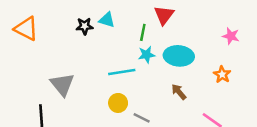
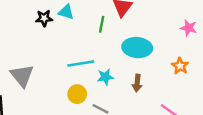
cyan star: (147, 55) -> (105, 77), moved
brown arrow: (179, 92) -> (137, 83), turned -133

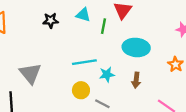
cyan triangle: (66, 12) -> (83, 15), moved

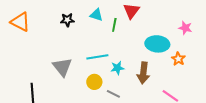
cyan ellipse: (136, 47) -> (157, 44), moved
gray triangle: (30, 73) -> (62, 67), moved
brown arrow: (136, 80) -> (143, 73), size x1.5

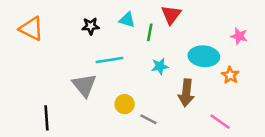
cyan line: (97, 57) -> (109, 60), moved
cyan star: (117, 68) -> (160, 66), moved

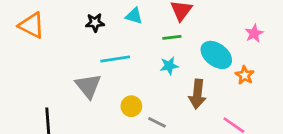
green line: (150, 32) -> (172, 37), moved, turned 72
pink star: (239, 36) -> (254, 33), turned 30
cyan ellipse: (204, 56) -> (216, 55), turned 32

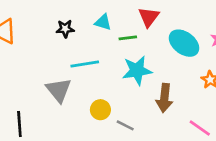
green line: (172, 37) -> (128, 38), moved
cyan ellipse: (216, 55) -> (184, 43), moved
cyan star: (169, 66) -> (137, 71), size x1.6

